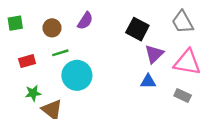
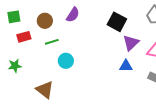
red rectangle: (27, 61) -> (24, 37), moved
cyan circle: (77, 75) -> (66, 61), size x0.6
green star: (33, 93) -> (15, 66), moved

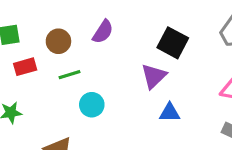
purple triangle: (131, 43) -> (154, 76), moved
blue triangle: (126, 66) -> (170, 113), moved

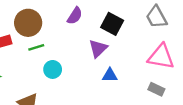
purple semicircle: (103, 32) -> (75, 16), moved
brown circle: (58, 41) -> (28, 23), size x1.5

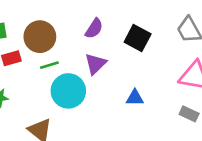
purple triangle: (98, 48) -> (95, 64), moved
cyan circle: (53, 69) -> (68, 91), size x1.6

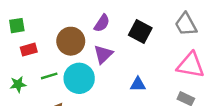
brown circle: (40, 37) -> (71, 41), moved
green line: (49, 65) -> (49, 76), moved

